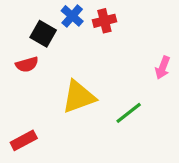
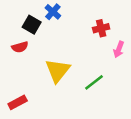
red cross: (104, 21) -> (101, 28), moved
yellow triangle: (79, 97) -> (58, 71), turned -32

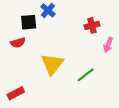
black square: (32, 25) -> (29, 22), turned -35

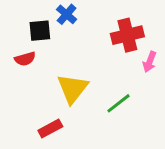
red cross: (92, 25) -> (127, 35), size x1.5
red rectangle: (16, 93) -> (50, 129), moved

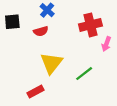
black square: (40, 31) -> (12, 22), moved
red semicircle: (25, 59) -> (41, 31), moved

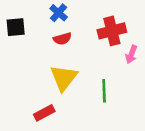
red semicircle: (41, 31) -> (62, 39), moved
green line: (84, 74) -> (104, 91), turned -54

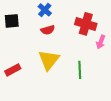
red cross: (112, 31) -> (86, 24), turned 30
red rectangle: (44, 113) -> (13, 70), moved

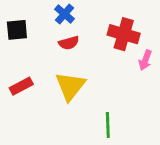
red rectangle: (13, 70) -> (21, 86), moved
green line: (80, 70) -> (108, 125), moved

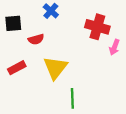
red semicircle: (69, 43) -> (36, 39), moved
green line: (108, 125) -> (72, 98), moved

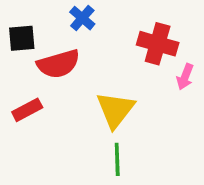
red semicircle: (36, 39) -> (58, 64), size x1.6
yellow triangle: (55, 68) -> (115, 110), moved

